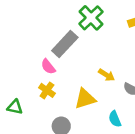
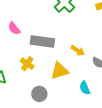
gray rectangle: (65, 44) -> (42, 41), moved, turned 55
pink semicircle: (48, 67) -> (14, 28), moved

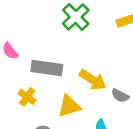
yellow arrow: (78, 51) -> (93, 80), size x1.5

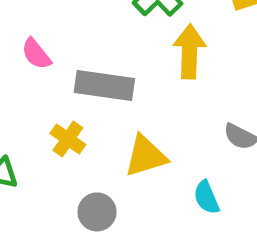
yellow arrow: (93, 80) -> (189, 51), moved, turned -120

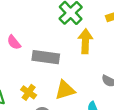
yellow cross: (68, 139) -> (29, 92), moved

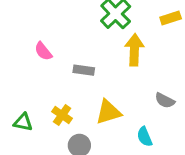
gray rectangle: (46, 57) -> (84, 70), size x0.6

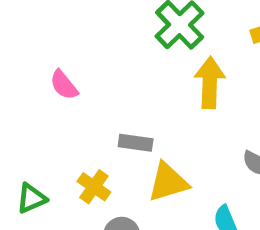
gray rectangle: (84, 70) -> (136, 143), moved
green triangle: (23, 122) -> (31, 198), turned -36

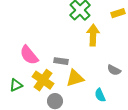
pink semicircle: (64, 85) -> (29, 55), moved, size x1.5
yellow cross: (94, 187) -> (43, 80), size x1.5

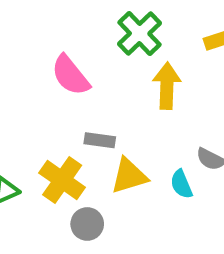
pink semicircle: (29, 55) -> (70, 75), moved
cyan semicircle: (100, 95) -> (181, 184), moved

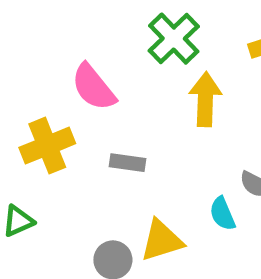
yellow triangle: (129, 176) -> (162, 240), moved
yellow cross: (62, 180) -> (47, 146), moved, turned 33

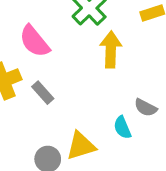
gray rectangle: (128, 163) -> (43, 93), moved, turned 40

